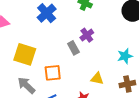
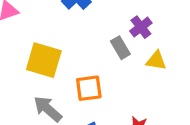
yellow triangle: (97, 79) -> (156, 61), moved

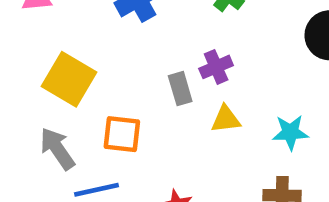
yellow triangle: (156, 61) -> (226, 119), turned -30

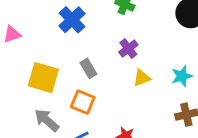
gray rectangle: (180, 89) -> (88, 68), moved
orange square: (122, 134) -> (83, 102), turned 30

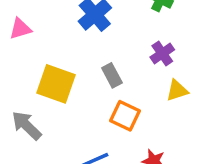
orange square: (83, 102) -> (125, 116), moved
gray arrow: (47, 120) -> (27, 126), moved

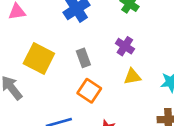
purple cross: (162, 53) -> (125, 46), turned -30

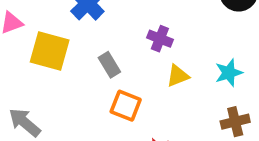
yellow square: (39, 58) -> (50, 51), moved

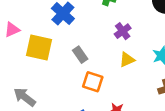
purple cross: (160, 39) -> (123, 31), moved, turned 35

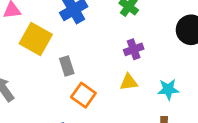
gray rectangle: (80, 55) -> (67, 66), moved

